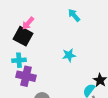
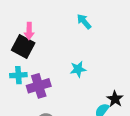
pink arrow: (28, 23) -> (29, 31), turned -40
purple cross: (26, 76) -> (39, 86), moved, turned -30

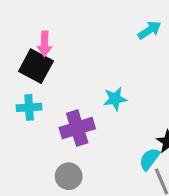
cyan arrow: (84, 21) -> (149, 30), moved, turned 98
purple cross: (39, 86) -> (77, 128), moved

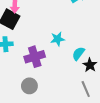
cyan semicircle: (149, 159) -> (78, 54), moved

